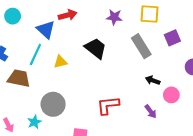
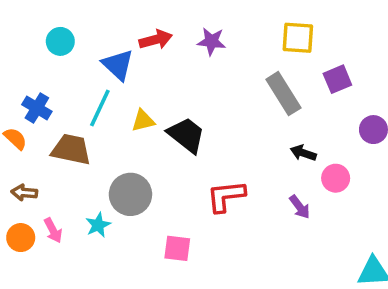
purple star: (114, 17) -> (211, 41), moved
black trapezoid: (96, 48) -> (186, 135), moved

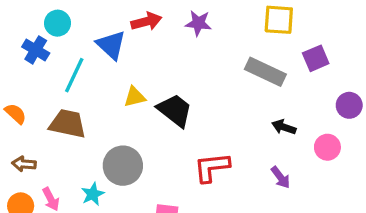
gray rectangle: (283, 94) -> (265, 72), turned -33
blue cross: (37, 108) -> (36, 50), moved
cyan line: (100, 108) -> (74, 75), moved
pink circle: (336, 178) -> (327, 147), moved

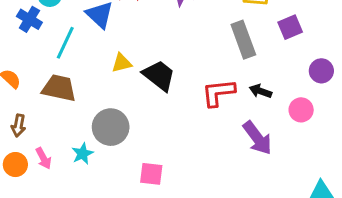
gray rectangle: (265, 72) -> (243, 40), turned 45
brown arrow: (24, 164) -> (18, 125), turned -85
red L-shape: (212, 167) -> (218, 93), moved
purple arrow: (280, 177) -> (257, 138), size x1.6

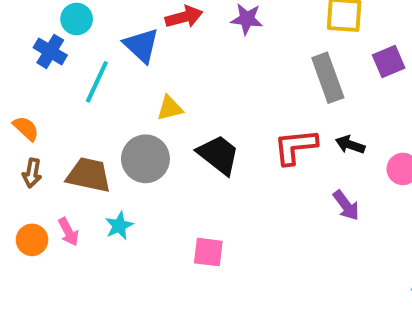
black trapezoid: (159, 76) -> (218, 155), moved
brown trapezoid: (59, 88) -> (89, 175), moved
brown arrow: (18, 125) -> (32, 173), moved
gray circle: (111, 127) -> (145, 159), moved
purple arrow: (257, 138) -> (346, 205), size x0.7

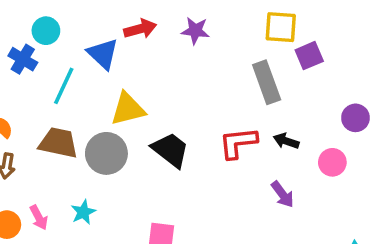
purple square: (389, 62) -> (309, 56), moved
yellow triangle: (170, 108) -> (128, 109), size x1.5
brown trapezoid: (89, 175) -> (58, 143), moved

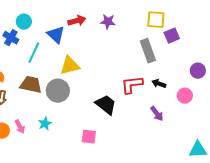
black trapezoid: (170, 150) -> (106, 105), moved

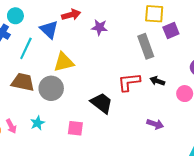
purple star: (108, 22) -> (100, 27), moved
purple arrow: (157, 114) -> (155, 124), moved, turned -35
pink square: (89, 137) -> (75, 128), moved

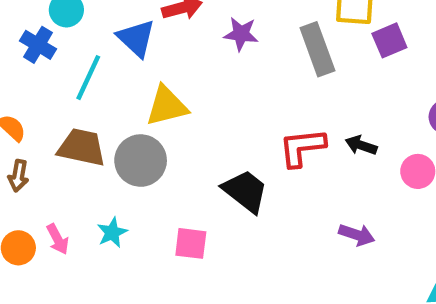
gray rectangle: (146, 46) -> (317, 49), moved

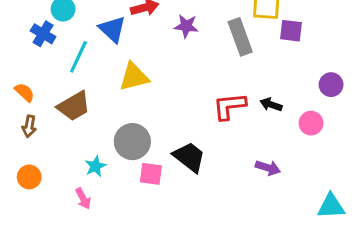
purple square: (389, 40) -> (291, 31), turned 30
brown trapezoid: (82, 147) -> (74, 106), turned 138
gray circle: (141, 161) -> (132, 142), moved
black trapezoid: (245, 191) -> (189, 157), moved
pink arrow: (58, 239) -> (83, 199), moved

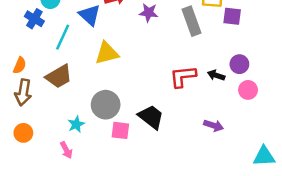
purple circle: (331, 85) -> (239, 64), moved
orange semicircle: (25, 92) -> (20, 65), turned 70
brown arrow: (29, 126) -> (23, 92), size x1.5

